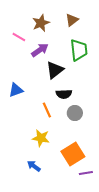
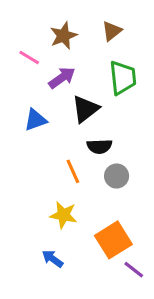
blue triangle: (16, 90) -> (35, 120), moved
purple line: (86, 173) -> (134, 270), turned 48

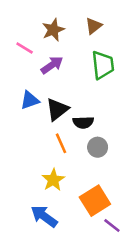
black triangle: (85, 109) -> (57, 109), moved
yellow star: (64, 215) -> (53, 180), turned 30
blue arrow: (53, 259) -> (44, 216), size x1.5

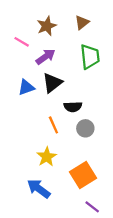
black triangle: (57, 109) -> (52, 83), moved
purple line: (112, 225) -> (92, 207), moved

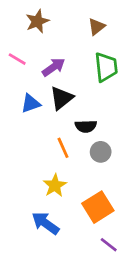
brown star: (47, 26) -> (37, 21), moved
pink line: (22, 42) -> (17, 59), moved

